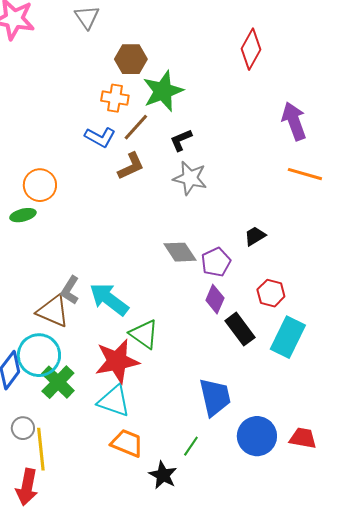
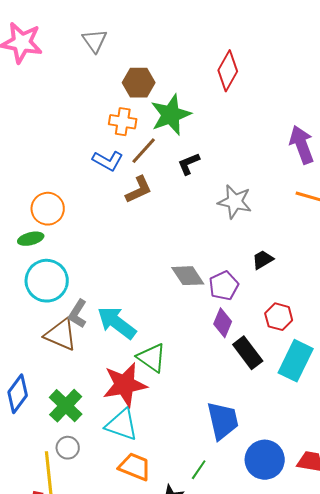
red diamond: (251, 49) -> (228, 71), moved
gray star: (190, 178) -> (235, 202), moved
cyan circle: (39, 355) -> (47, 281), moved
gray circle: (23, 428) -> (68, 448), moved

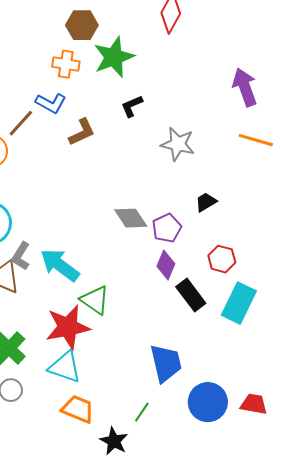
brown line: (144, 151) -> (21, 123), moved

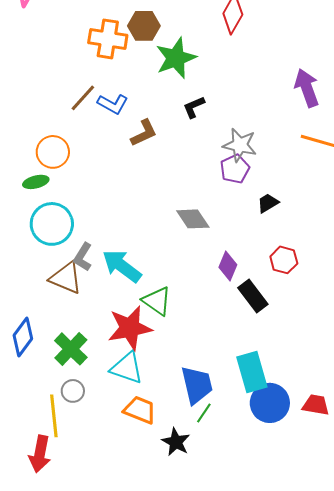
orange cross: (66, 64) -> (108, 39), moved, size x1.4
brown line: (21, 123) -> (83, 98), moved
purple pentagon: (167, 228) -> (235, 169), moved
cyan rectangle: (239, 303) -> (252, 372), moved, turned -42
blue trapezoid: (166, 363) -> (197, 385), moved

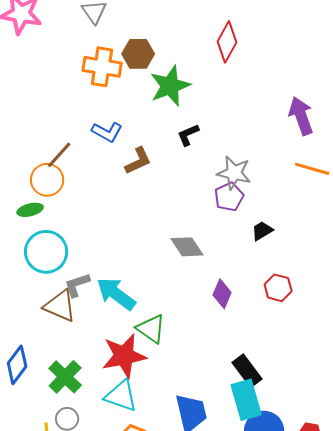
brown line: (83, 98) -> (59, 155), moved
gray L-shape: (83, 257) -> (77, 285), turned 40
black rectangle: (253, 296) -> (247, 371), moved

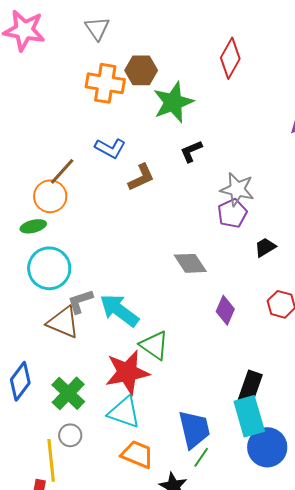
black rectangle: (247, 371) -> (250, 387), turned 56

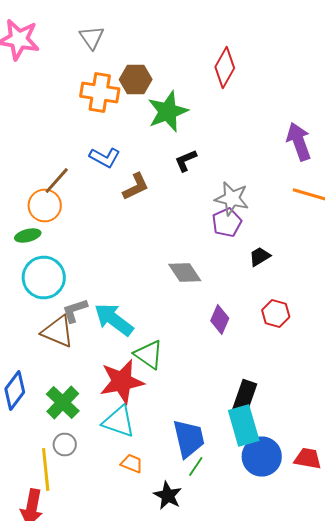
orange trapezoid: (137, 454) -> (132, 464), size x0.7

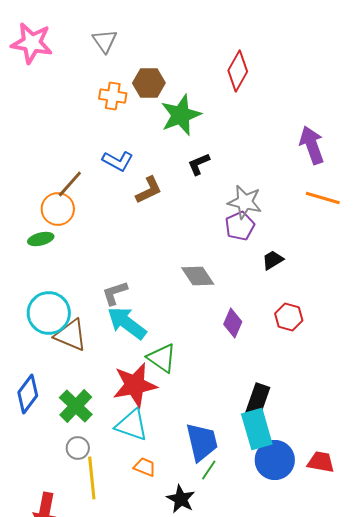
orange cross: (100, 92) -> (113, 96), size x0.7
cyan circle: (44, 278) -> (49, 313), moved
gray L-shape: (75, 310) -> (115, 293), moved
yellow line: (46, 470) -> (92, 478), moved

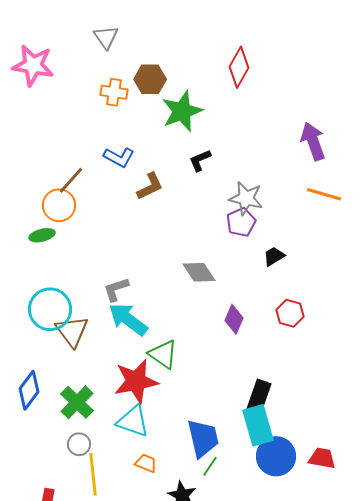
pink star: (32, 43) -> (33, 65), moved
brown triangle: (71, 335) -> (72, 331), turned 30

